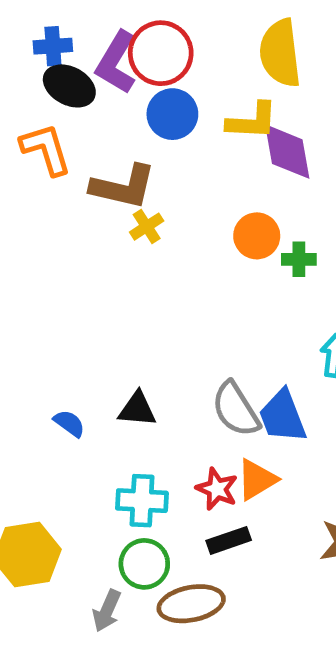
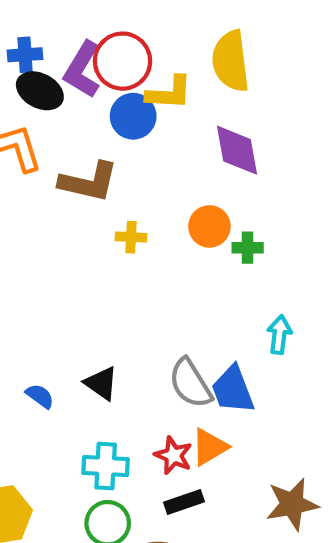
yellow L-shape: (252, 121) -> (169, 93), moved
yellow cross: (147, 227) -> (131, 237), moved, turned 36
black triangle: (137, 409) -> (101, 383), turned 30

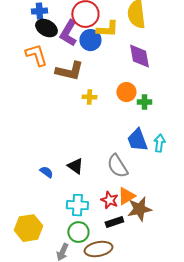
purple L-shape: (82, 70) -> (68, 33), moved
blue trapezoid: (233, 390) -> (137, 140), moved
brown star: (292, 504) -> (139, 209), moved

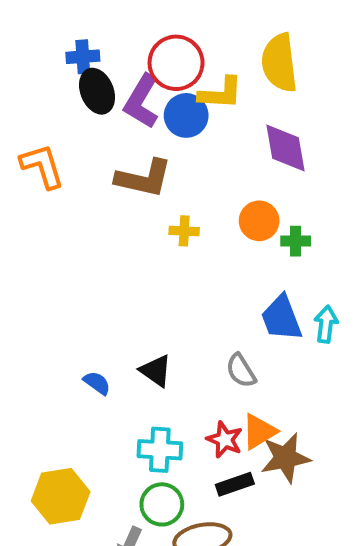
black ellipse: (46, 28) -> (97, 91), turned 40
orange L-shape: (36, 55) -> (42, 166), moved
gray semicircle: (117, 166) -> (241, 371), size x0.7

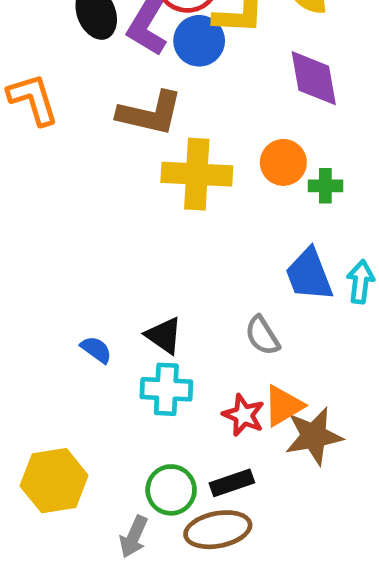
yellow cross: (184, 231) -> (197, 174), size x2.0
cyan cross: (160, 450) -> (166, 389), moved
black rectangle: (235, 484) -> (232, 483), moved

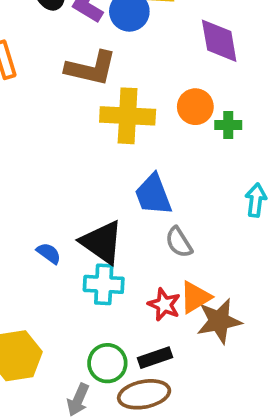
blue trapezoid: (309, 275) -> (153, 195), moved
black triangle: (164, 336) -> (102, 242), size x1.5

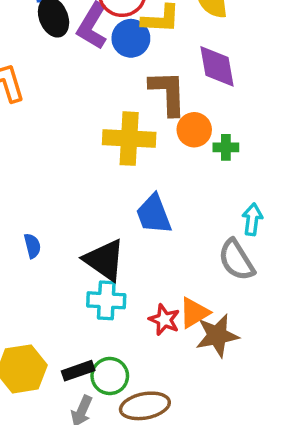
brown L-shape: (91, 68) -> (168, 93), moved, turned -105
gray semicircle: (179, 242) -> (236, 260), moved, size x1.4
blue semicircle: (49, 253) -> (32, 246), moved, turned 40
black rectangle: (155, 358) -> (78, 371), moved

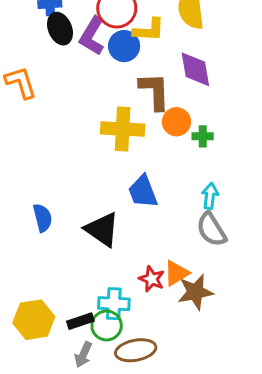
cyan arrow: (252, 219) -> (210, 196), moved
blue semicircle: (32, 246) -> (43, 218), size x1.4
cyan cross: (106, 300) -> (114, 304), moved

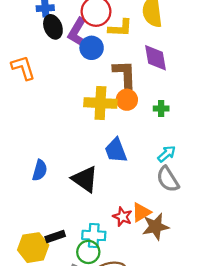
blue circle: (124, 46) -> (92, 48), moved
orange circle: (176, 122) -> (127, 100), moved
cyan arrow: (210, 196) -> (167, 154), turned 42
blue semicircle: (43, 218) -> (40, 170), turned 30
black rectangle: (80, 321) -> (55, 237), moved

